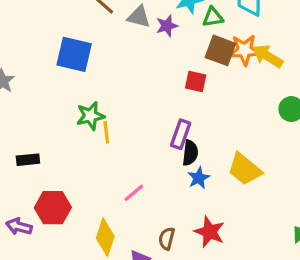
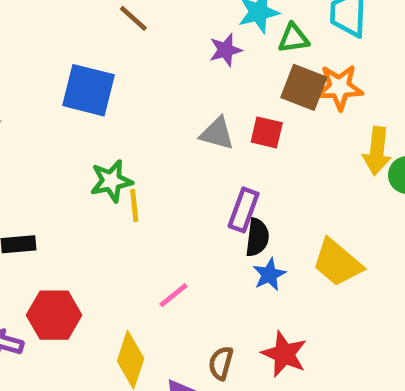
gray triangle: (139, 17) -> (217, 134), moved
yellow arrow: (268, 56) -> (377, 151), moved, turned -116

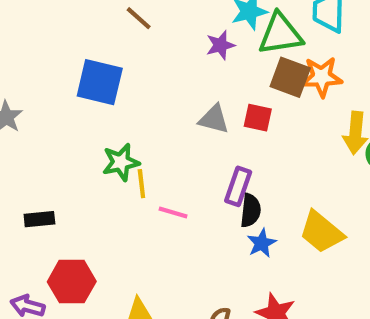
green triangle: (293, 38) -> (280, 34), size x1.6
pink line: (174, 295) -> (173, 213), moved, turned 56

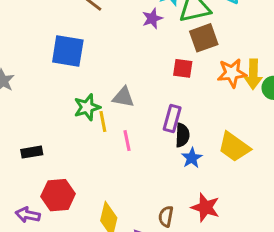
brown square: (290, 77) -> (204, 38), turned -36
orange star: (322, 77) -> (232, 73), moved
gray triangle: (214, 119) -> (123, 97), moved
pink line: (173, 213) -> (127, 141), turned 66

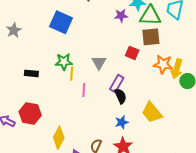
gray triangle: (123, 97) -> (99, 62), moved, turned 35
black semicircle: (182, 135) -> (120, 96), turned -42
black rectangle: (32, 152) -> (31, 73), moved
blue star: (192, 158) -> (122, 122), moved

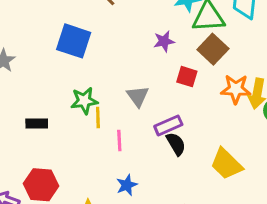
purple star: (121, 16) -> (164, 41), moved
brown square: (151, 37) -> (213, 49), turned -36
purple rectangle: (117, 84) -> (168, 125), turned 42
blue star: (122, 122) -> (127, 185), moved

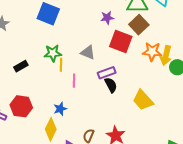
red square: (187, 77) -> (121, 42), size x1.6
gray triangle: (138, 96) -> (88, 52), turned -35
black rectangle: (37, 123) -> (21, 66), turned -32
blue star: (127, 185) -> (60, 109), moved

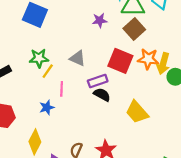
red square: (121, 42) -> (120, 61), moved
yellow line: (61, 65) -> (48, 71), turned 32
black semicircle: (111, 85) -> (102, 95), turned -35
blue star: (60, 109) -> (47, 107), moved

